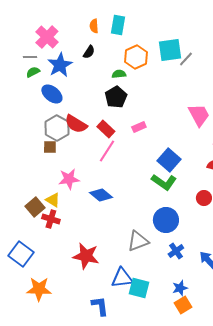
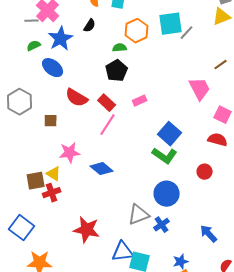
gray line: (30, 57) -> (32, 21), moved
gray hexagon: (57, 128) -> (20, 102), moved
brown square: (35, 207) -> (36, 181), turned 30
red cross: (51, 219) -> (52, 193), turned -36
blue cross: (176, 251) -> (162, 225), moved

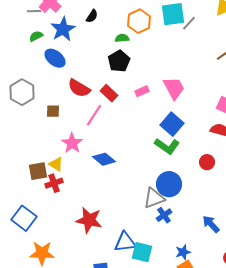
pink trapezoid: (200, 89) -> (174, 88), moved
pink line: (108, 125) -> (94, 115), moved
pink star: (70, 153) -> (72, 143), turned -30
gray triangle: (139, 215) -> (154, 198), moved

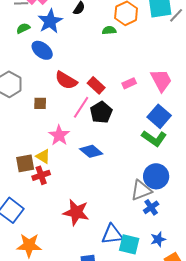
black pentagon: (119, 61) -> (101, 112), moved
blue star: (183, 252) -> (158, 239), moved

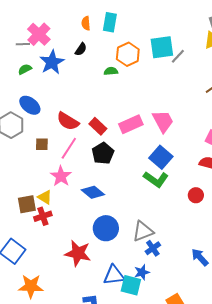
blue ellipse: (42, 50) -> (30, 105), moved
pink rectangle: (129, 83) -> (131, 124), size x1.6
pink line: (81, 107) -> (69, 148), moved
blue circle: (156, 176) -> (106, 228), moved
blue star: (158, 239) -> (142, 272), moved

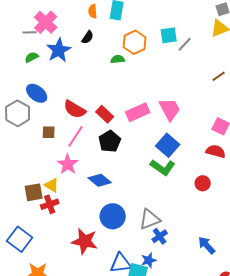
cyan square: (162, 47) -> (169, 35), size x0.7

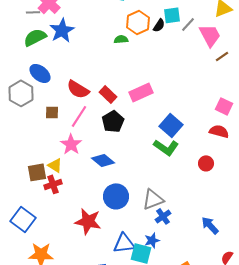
black semicircle: (88, 37) -> (159, 25), moved
green semicircle: (32, 57) -> (35, 37), size x1.6
pink trapezoid: (170, 109) -> (210, 35), moved

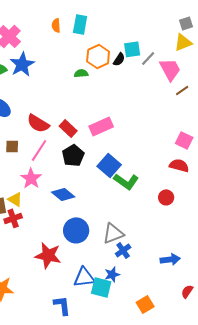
blue square: (171, 125) -> (109, 165), moved
blue arrow: (210, 225) -> (170, 259), turned 126

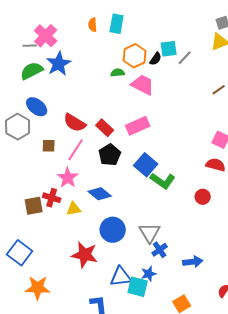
pink trapezoid: (170, 69) -> (143, 85), moved, turned -35
yellow triangle: (15, 199) -> (74, 209), moved, turned -42
red cross: (13, 218) -> (52, 198), moved, turned 36
gray triangle: (113, 233) -> (150, 233), turned -40
blue arrow: (170, 259) -> (193, 262), moved

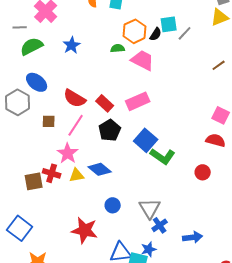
gray line: (30, 46) -> (20, 27), moved
blue star: (59, 64) -> (72, 45), moved, size x0.7
yellow triangle: (74, 209) -> (77, 175), moved
blue circle: (113, 230) -> (113, 205), size x0.6

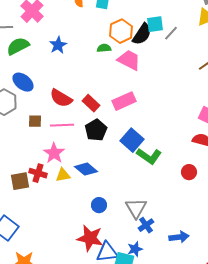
black semicircle: (156, 34) -> (142, 34), size x1.6
pink line: (76, 125) -> (62, 125), turned 55
red star: (85, 230) -> (90, 238), moved

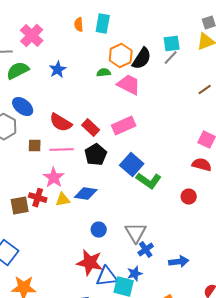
cyan square: (155, 24) -> (172, 44), moved
blue diamond: (86, 169) -> (86, 194), turned -30

